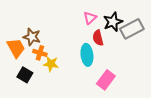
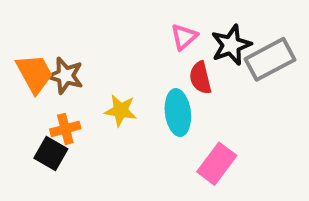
orange trapezoid: (16, 48) -> (35, 74), moved
orange cross: (40, 53) -> (65, 129), moved, turned -32
yellow star: (51, 64) -> (121, 110), moved

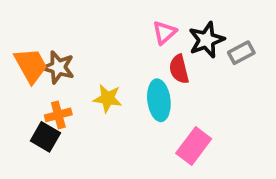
gray rectangle: (270, 59) -> (241, 53), size x0.6

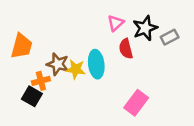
orange trapezoid: (31, 65) -> (22, 46), turned 44
brown star: (58, 67) -> (58, 64), moved
cyan ellipse: (159, 100) -> (96, 64), moved

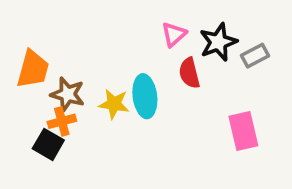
brown star: (58, 64) -> (68, 94), moved
pink rectangle: (136, 103) -> (243, 131), moved, turned -50

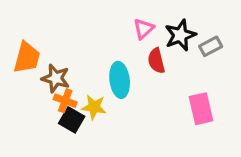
yellow star: (114, 104) -> (94, 107), moved
orange cross: (62, 121) -> (65, 101), moved, turned 35
black square: (48, 144) -> (72, 120), moved

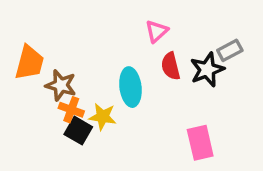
black star: (180, 35) -> (207, 70), moved
pink rectangle: (201, 109) -> (200, 143), moved

